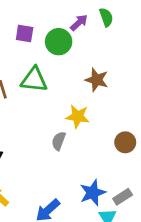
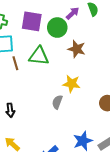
purple square: (25, 33) -> (32, 21), size x1.5
brown star: (97, 80) -> (77, 49), moved

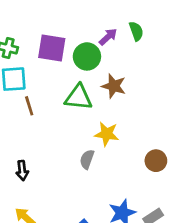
green triangle: (39, 56) -> (78, 97), moved

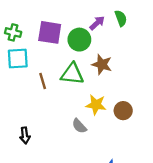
brown line: (29, 106) -> (43, 81), moved
gray semicircle: (87, 159) -> (79, 126), turned -63
brown circle: (156, 161) -> (123, 111), moved

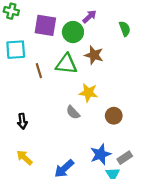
green semicircle: (121, 18) -> (125, 29), moved
green cross: (13, 32) -> (11, 11), moved
brown circle: (123, 111) -> (114, 116), moved

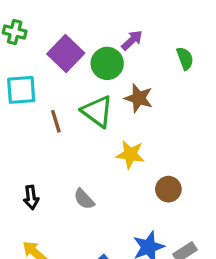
purple square: (45, 25) -> (66, 54), turned 35
green triangle: (66, 64) -> (97, 111), turned 30
gray semicircle: (73, 112) -> (84, 199), moved

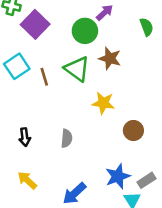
purple square: (66, 54) -> (35, 24), moved
cyan square: (21, 90) -> (17, 66), moved, turned -30
gray semicircle: (84, 199) -> (67, 138), turned -132

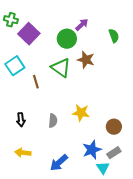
brown line: (44, 77) -> (36, 82), moved
yellow star: (103, 103) -> (81, 113), moved
brown circle: (133, 130) -> (114, 127), moved
yellow arrow: (27, 180) -> (23, 153), turned -35

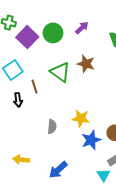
green circle: (67, 39) -> (53, 33), moved
black arrow: (21, 120) -> (18, 100), moved
blue star: (92, 150) -> (91, 140), moved

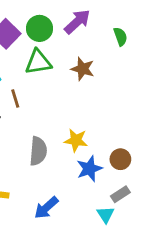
purple arrow: (82, 28) -> (77, 22), size x1.5
green triangle: (60, 72) -> (38, 62), moved, turned -45
gray semicircle: (52, 127) -> (38, 151), size x1.5

